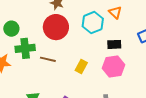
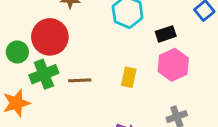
red circle: (56, 27) -> (50, 37), moved

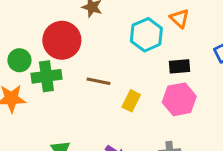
green circle: (17, 52) -> (19, 60), moved
brown line: (80, 80) -> (99, 81), moved

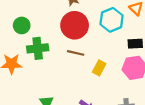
red circle: (62, 40) -> (75, 25), moved
green circle: (19, 60) -> (22, 25), moved

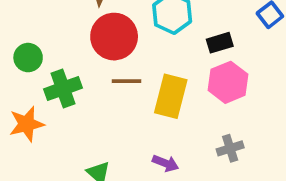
yellow rectangle: (99, 68) -> (171, 96), size x1.6

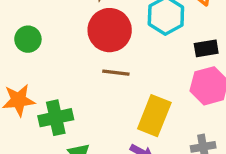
green cross: (63, 88) -> (56, 118), moved
yellow rectangle: (171, 96) -> (154, 116), moved

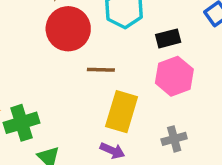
brown line: (116, 73) -> (101, 70), moved

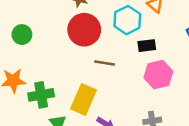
black rectangle: (168, 38) -> (147, 46), moved
yellow rectangle: (122, 112) -> (83, 99), moved

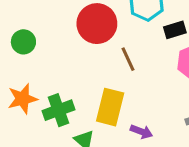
brown line: (105, 63) -> (128, 59), turned 66

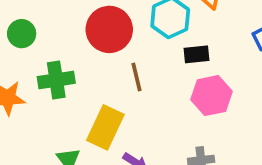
green cross: (59, 110) -> (56, 80), moved

